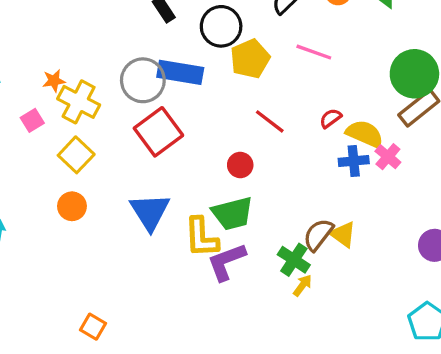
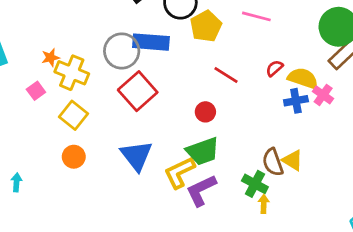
brown semicircle: (318, 235) -> (273, 162), turned -52
yellow L-shape: (201, 237) -> (179, 172), turned 72
yellow arrow: (302, 285) -> (264, 204), turned -30

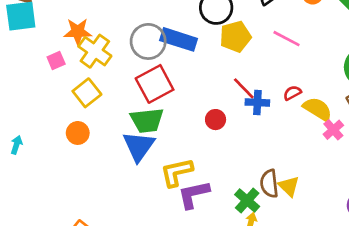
orange star: (50, 58) -> (78, 32), size x1.5
blue cross: (296, 101) -> (257, 102), moved
green trapezoid: (203, 151) -> (147, 120), moved

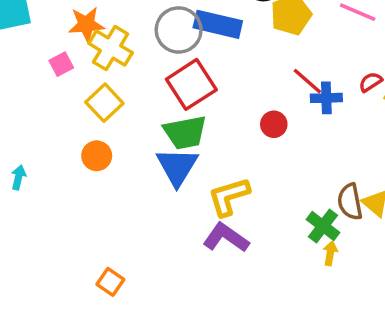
purple L-shape: (194, 194) -> (226, 238), moved, turned 52

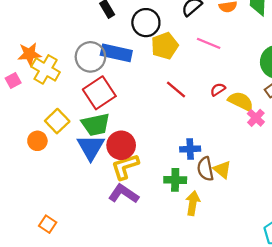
blue cross: (326, 98) -> (190, 149), moved
yellow square: (104, 103) -> (57, 121), moved
red circle: (274, 124) -> (121, 145), moved, size x1.6
green cross: (323, 226) -> (175, 180), moved, turned -35
yellow arrow: (330, 253) -> (193, 203), size x1.5

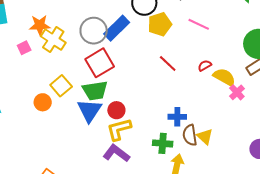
blue rectangle: (116, 53) -> (117, 28), turned -60
red circle: (121, 145) -> (116, 110), size x0.7

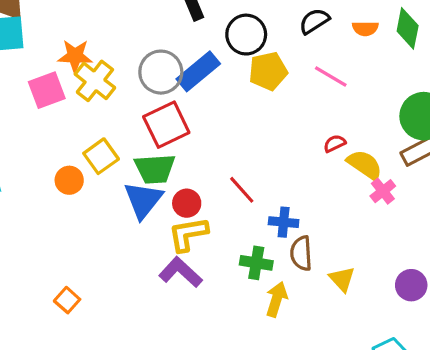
pink square: (24, 48) -> (47, 90), size x1.6
red line: (168, 64) -> (242, 190), moved
yellow triangle: (205, 137) -> (342, 279), moved

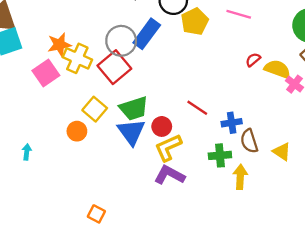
red square: (166, 125) -> (114, 67), moved

